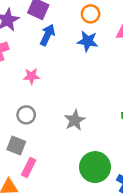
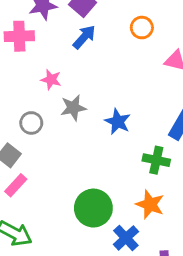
blue star: (88, 41) -> (118, 122), moved
gray star: (75, 120) -> (73, 108), moved

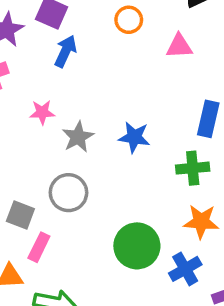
gray circle: (31, 123) -> (68, 193), moved, size x1.4
blue cross: (126, 238) -> (185, 269), turned 30

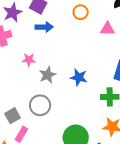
blue arrow: (65, 51) -> (44, 27), turned 60
gray square: (20, 215) -> (13, 116), turned 35

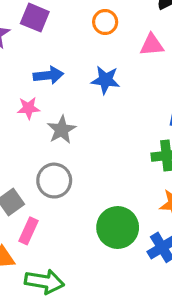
blue arrow: (44, 27) -> (48, 75), moved
blue star: (79, 77) -> (106, 80), moved

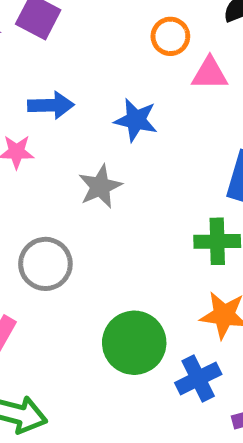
orange circle: (105, 22) -> (170, 36), moved
gray star: (62, 130) -> (100, 186), moved

